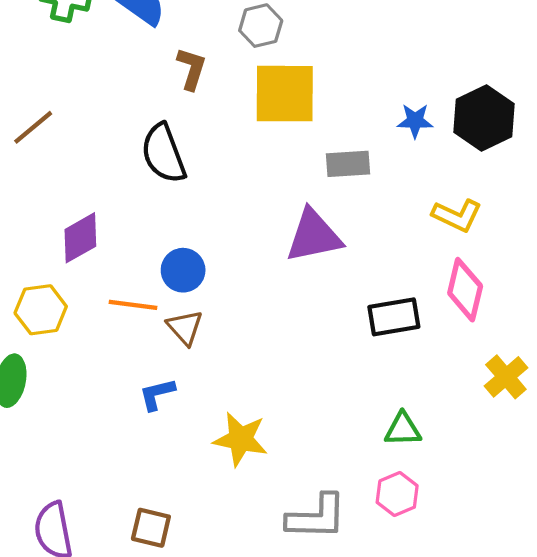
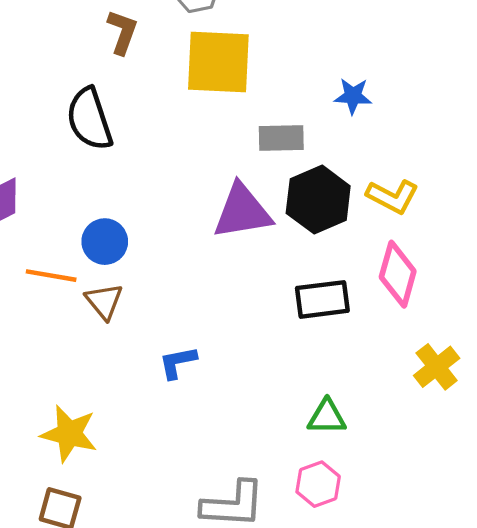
black hexagon: (484, 118) -> (318, 200), moved
blue L-shape: (157, 394) -> (178, 362), moved
yellow star: (240, 439) -> (69, 434), moved

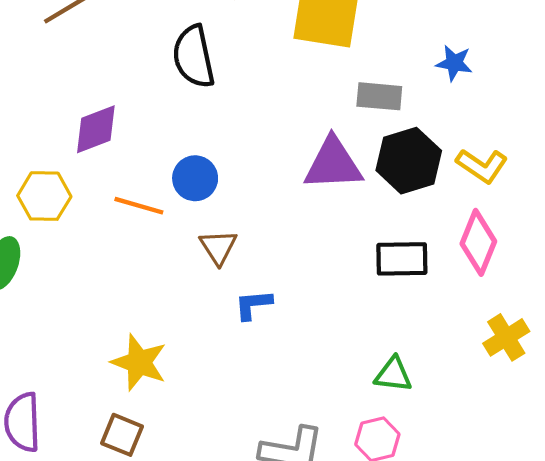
brown triangle: (104, 301) -> (218, 247), moved

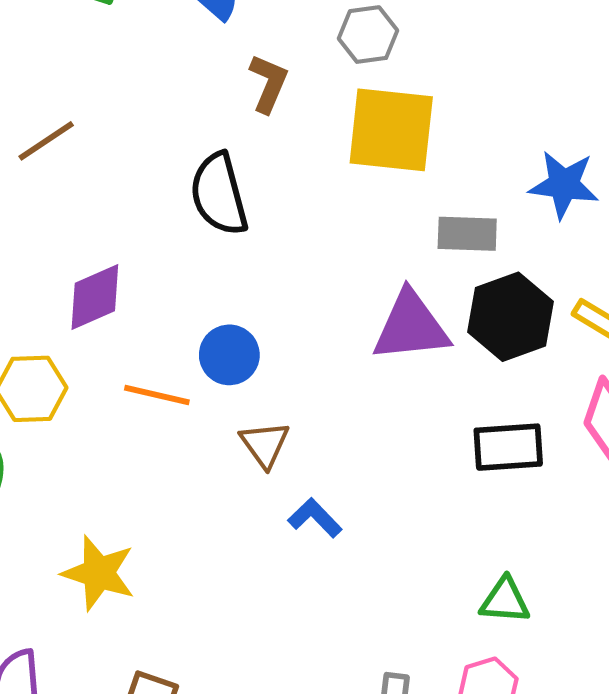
blue star: (454, 63) -> (564, 185), size x1.4
blue L-shape: (253, 305) -> (315, 518), turned 54
yellow star: (139, 362) -> (99, 573), moved

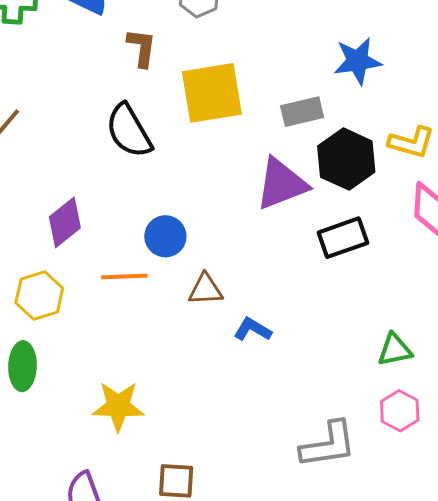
yellow square: (391, 130) -> (212, 93), moved
brown triangle: (265, 444) -> (206, 290), turned -42
black rectangle: (508, 447) -> (343, 238), moved

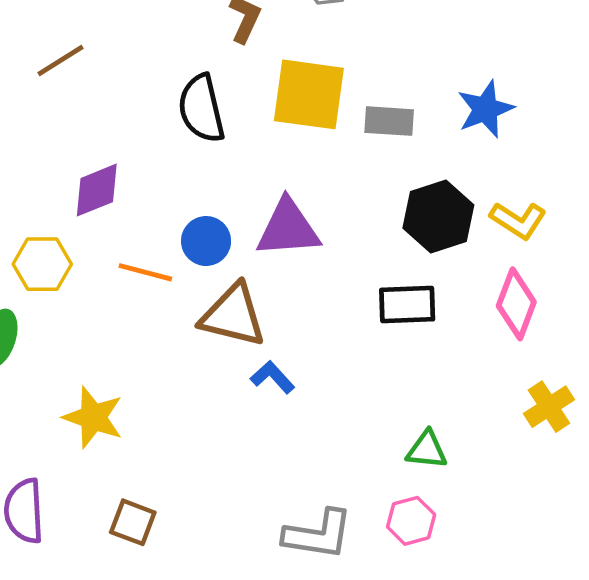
blue star: (358, 61) -> (485, 109), turned -30
gray rectangle: (302, 112) -> (389, 121), moved
purple triangle: (281, 184) -> (288, 228), moved
brown triangle: (206, 290) -> (233, 315), size x1.6

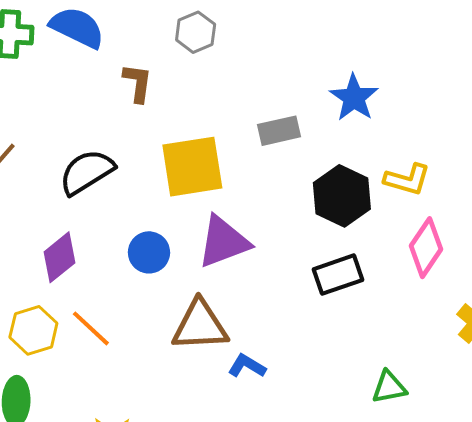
yellow square: (309, 94) -> (192, 167), moved
black semicircle: (201, 109) -> (87, 172), moved, turned 88
blue circle: (206, 241) -> (149, 252), moved
orange line: (145, 272) -> (91, 328), moved, turned 45
pink diamond: (516, 304) -> (426, 248), turned 30

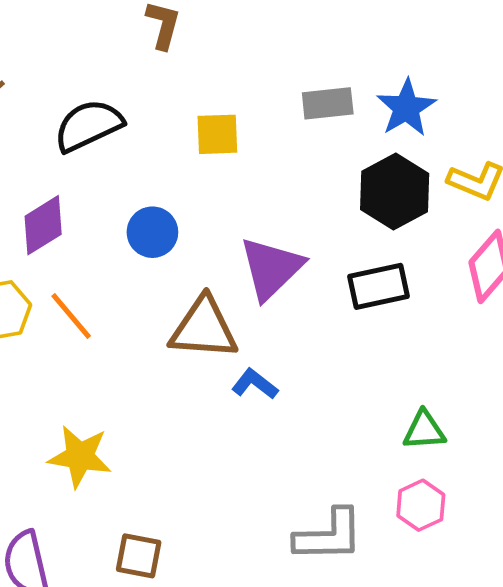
blue star: (354, 98) -> (406, 108), moved
yellow square: (192, 167) -> (217, 134), size x0.6
purple triangle: (223, 242) -> (271, 268), moved, turned -30

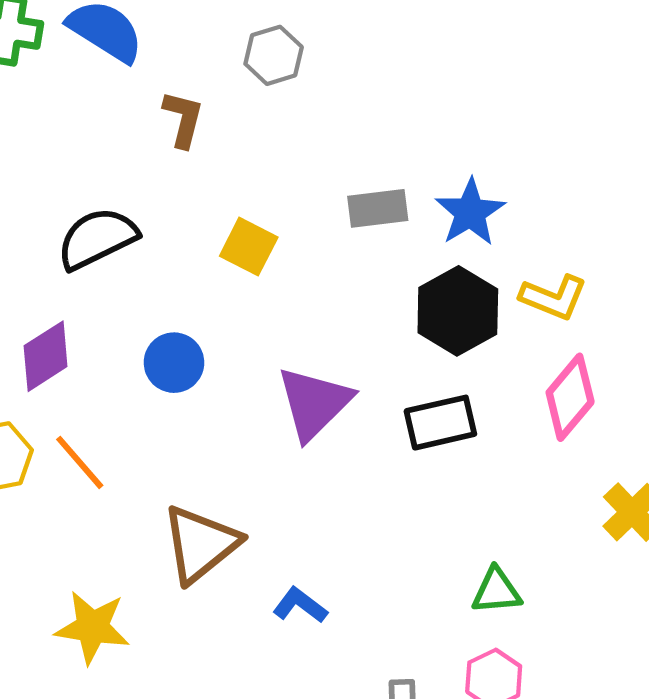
yellow square: (217, 134) -> (249, 247), turned 30
brown triangle: (204, 328) -> (200, 544), moved, turned -42
blue L-shape: (255, 384) -> (300, 605), moved

